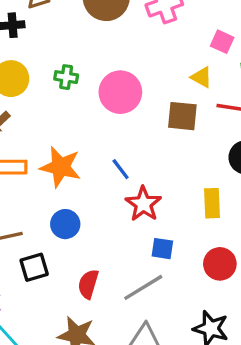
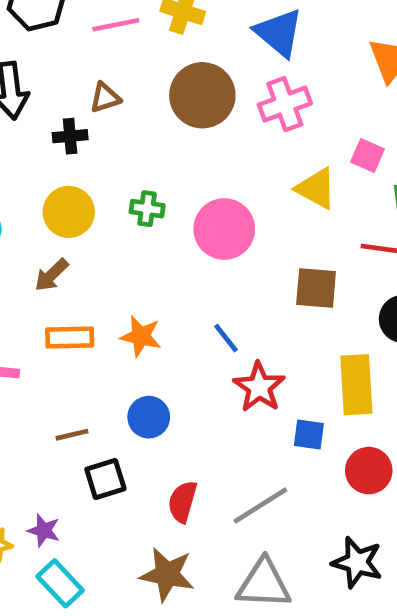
yellow triangle: (202, 77) -> (316, 188), moved, size x1.4
brown square: (182, 116) -> (316, 288), moved
orange star: (60, 167) -> (141, 336), size x0.7
yellow rectangle: (212, 203) -> (356, 385), size x1.4
blue square: (162, 249) -> (309, 434), moved

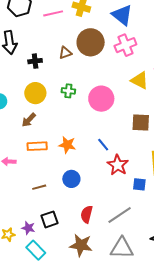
brown triangle: (105, 98) -> (65, 53), moved
black square: (105, 479) -> (50, 219), moved

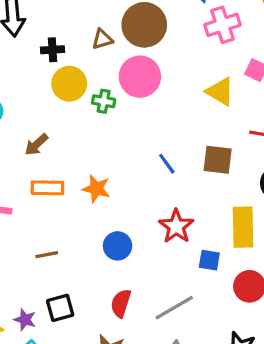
pink cross: (125, 45) -> (222, 25), moved
yellow circle: (35, 93) -> (69, 84), moved
pink circle: (101, 99) -> (140, 77), moved
blue line: (103, 145) -> (167, 164), moved
blue circle: (71, 179) -> (118, 246), moved

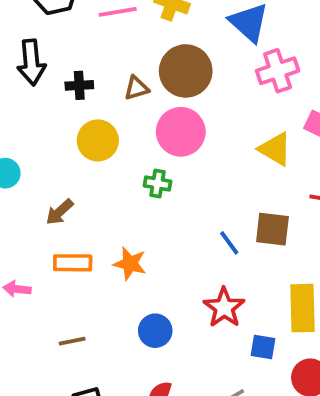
black cross: (53, 50) -> (79, 85), moved
green cross: (104, 101) -> (157, 184), moved
blue line: (167, 164) -> (229, 243), moved

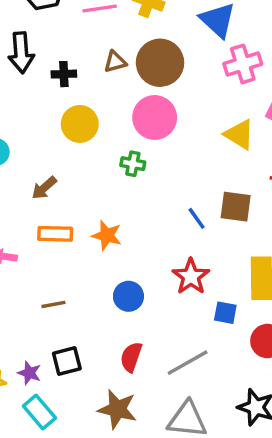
brown triangle: (136, 88) -> (115, 62), moved

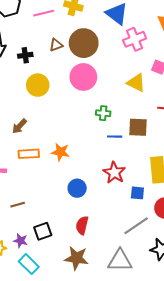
green cross: (133, 164) -> (103, 113), moved
blue line: (197, 218) -> (115, 137), turned -48
brown line: (53, 304) -> (18, 205), moved
gray line: (188, 363) -> (136, 226), moved

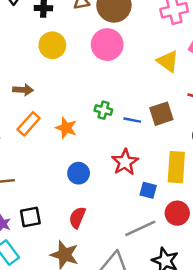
green cross: (103, 113) -> (103, 110), moved
brown arrow: (19, 126) -> (23, 90), turned -140
brown square: (138, 127) -> (161, 114), turned -30
orange rectangle: (29, 154) -> (29, 124), turned -54

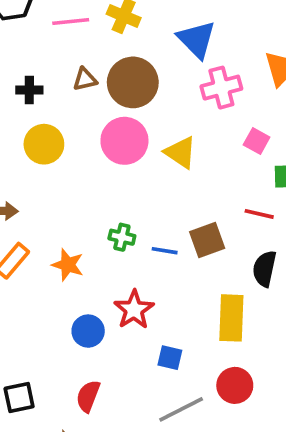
yellow triangle: (168, 61) -> (180, 152), moved
red star: (125, 162) -> (134, 310), moved
blue square: (148, 190) -> (170, 358), moved

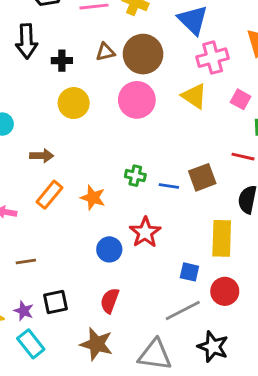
yellow triangle: (180, 152) -> (194, 96), moved
blue square: (170, 358) -> (189, 272), moved

